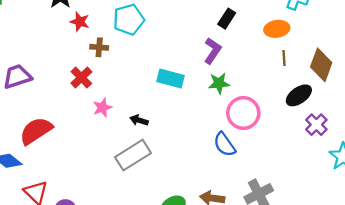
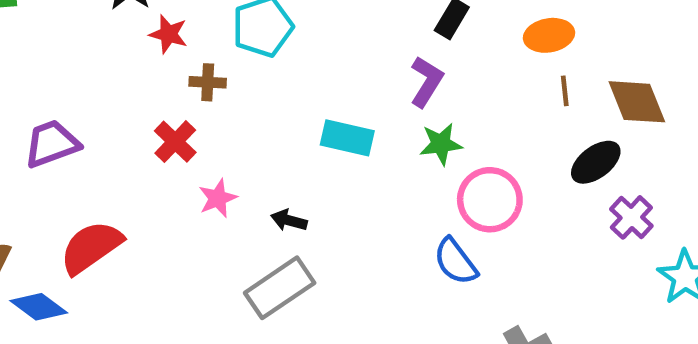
brown diamond: (321, 65) -> (637, 102), turned -40

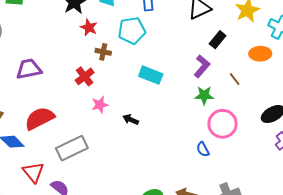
brown line: (565, 91) -> (235, 79), moved, turned -40
cyan rectangle: (347, 138) -> (151, 75), moved
blue semicircle: (456, 262) -> (203, 149), size x0.7
gray rectangle: (280, 288) -> (72, 148), moved

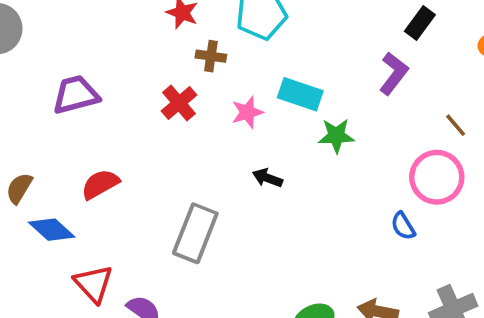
brown line: (235, 79) -> (456, 125), moved
green star: (204, 95) -> (336, 136), moved
pink star: (100, 105) -> (247, 112), moved
red semicircle: (40, 118) -> (100, 184), size x0.7
gray rectangle: (72, 148) -> (195, 233), moved, turned -40

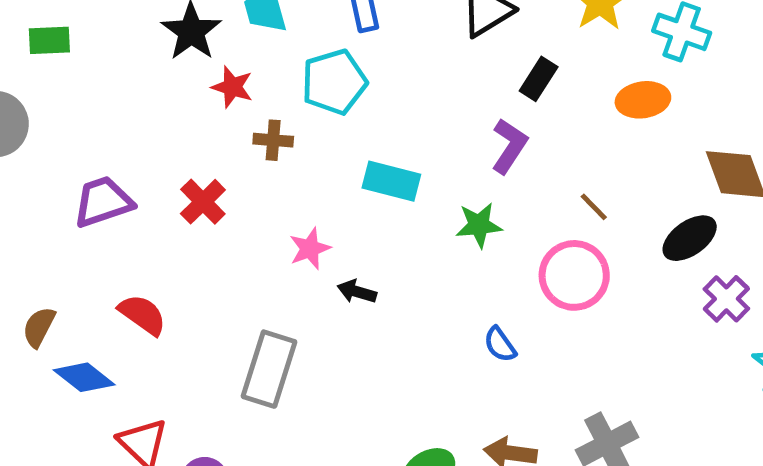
red cross: (179, 103) -> (203, 202), moved
pink star: (247, 112) -> (310, 249), moved
green star: (336, 136) -> (479, 225), moved
red semicircle: (100, 184) -> (142, 315), turned 69
blue semicircle: (403, 226) -> (500, 344), moved

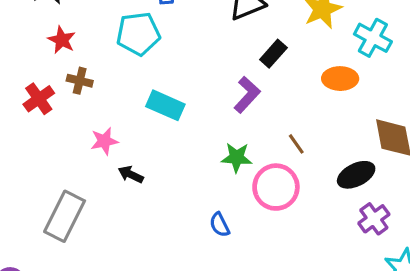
red star: (232, 87) -> (62, 40), moved
brown cross: (273, 140) -> (80, 81), moved
green star: (479, 225) -> (237, 158), moved

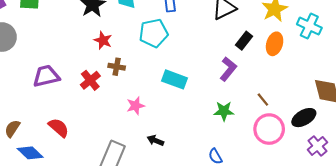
orange ellipse: (340, 79) -> (275, 44), moved, turned -70
black arrow: (131, 175) -> (155, 140), moved
pink circle: (276, 187) -> (269, 129), moved

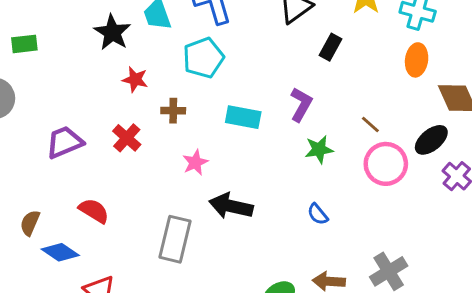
orange ellipse: (275, 44) -> (417, 60), moved
brown cross: (117, 67) -> (173, 111), moved
purple L-shape: (228, 69) -> (301, 105), moved
black arrow: (155, 140) -> (231, 206), size x1.8

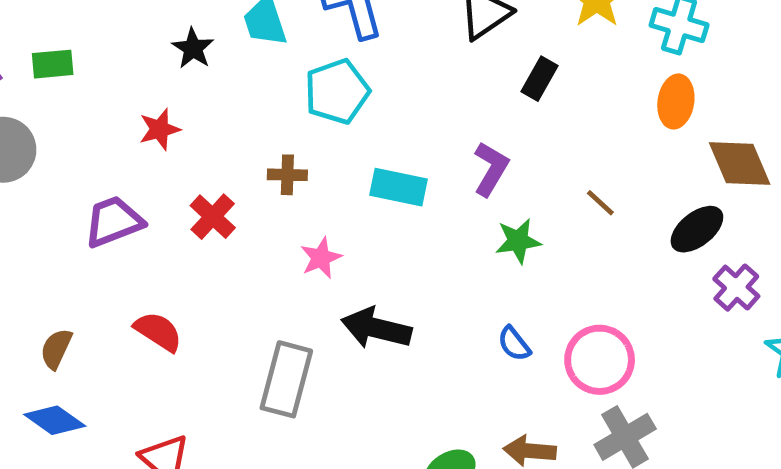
black star: (112, 32) -> (193, 48), size x0.7
red star: (135, 80) -> (160, 129), moved, turned -30
pink circle: (386, 164) -> (600, 360), moved
blue diamond: (60, 252) -> (55, 420), moved

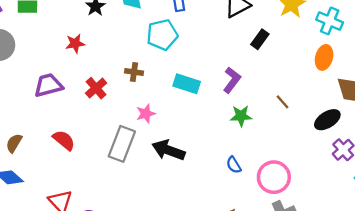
gray rectangle: (286, 379) -> (122, 144), moved

